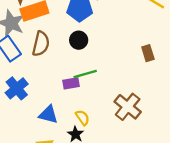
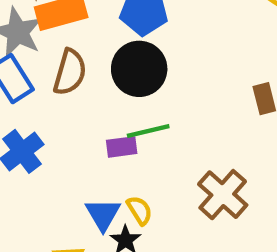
black circle: (79, 40) -> (139, 69), size x1.6
blue triangle: (48, 115) -> (103, 214), moved, turned 42

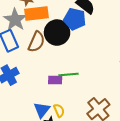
black circle: (139, 69) -> (57, 33), moved

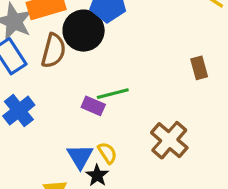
purple rectangle: (55, 80) -> (93, 106), turned 32

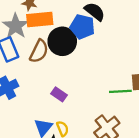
green line: (113, 94) -> (120, 91), moved

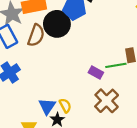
purple rectangle: (59, 94) -> (96, 72), moved

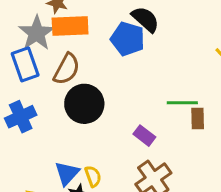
black circle: (57, 24) -> (84, 104), moved
green line: (116, 65) -> (182, 103), moved

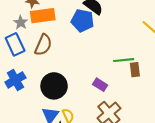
gray star: (37, 33) -> (21, 23), size x0.6
black circle: (84, 104) -> (54, 86), moved

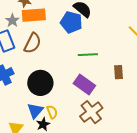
green line: (124, 60) -> (88, 55), moved
purple rectangle: (100, 85) -> (84, 84), size x1.5

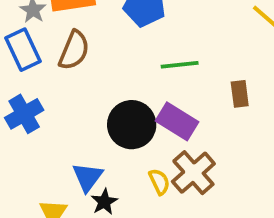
black circle: (40, 83) -> (132, 125), moved
yellow semicircle: (52, 112) -> (159, 182), moved

